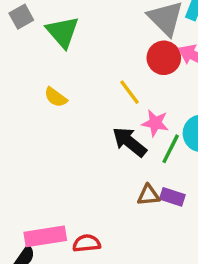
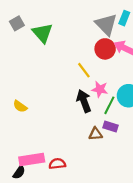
yellow semicircle: (56, 97) -> (20, 106), moved
black arrow: (129, 142) -> (84, 101), turned 30
purple rectangle: (172, 197) -> (110, 127), moved

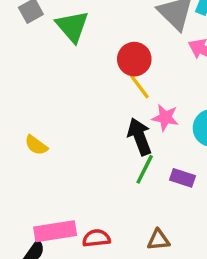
red circle: (105, 49) -> (134, 59), moved
green line: (109, 105) -> (145, 169), moved
brown triangle: (96, 134) -> (158, 240), moved

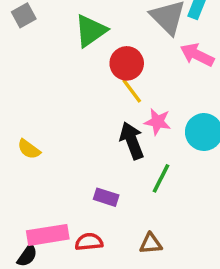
green triangle: (72, 26) -> (91, 31), moved, turned 36
green line: (145, 169) -> (161, 178), moved
purple rectangle: (182, 178) -> (106, 197), moved

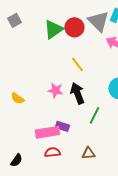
red circle: (127, 63) -> (74, 27), moved
pink star: (158, 122) -> (55, 90), moved
pink rectangle: (48, 235) -> (47, 132), moved

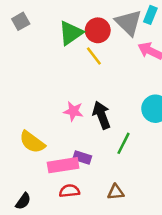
yellow line: (77, 64) -> (94, 56), moved
yellow semicircle: (17, 98) -> (32, 142), moved, size x1.5

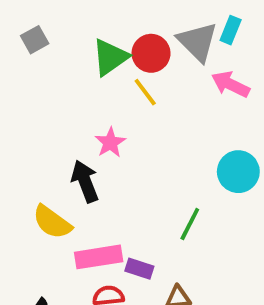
pink star: (73, 111) -> (110, 143), moved, turned 30
black arrow: (102, 115) -> (85, 181), moved
purple rectangle: (82, 157) -> (139, 269), moved

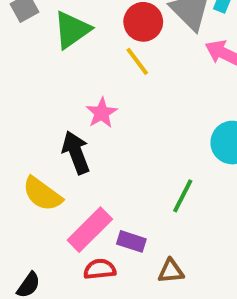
green triangle: (110, 57) -> (72, 30), moved
pink rectangle: (99, 257) -> (90, 230), turned -36

